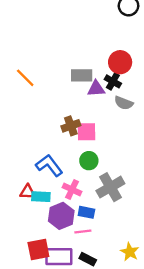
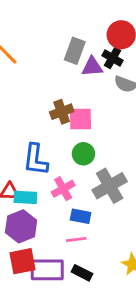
gray rectangle: (82, 75) -> (75, 51), turned -70
blue L-shape: (49, 165) -> (36, 160), turned -136
pink cross: (72, 189) -> (63, 189), turned 36
purple hexagon: (61, 216) -> (21, 226), moved

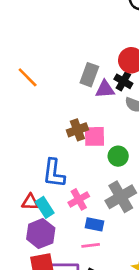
green circle: (83, 154) -> (118, 156), moved
cyan rectangle: (25, 197) -> (45, 207), turned 54

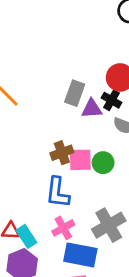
green circle: (118, 156) -> (103, 163), moved
blue L-shape: (54, 173) -> (58, 192), moved
blue rectangle: (95, 224) -> (80, 255), size x1.6

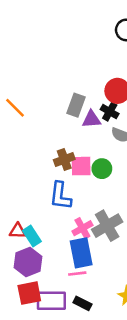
pink cross: (63, 228) -> (82, 228), moved
blue rectangle: (80, 255) -> (81, 253), turned 68

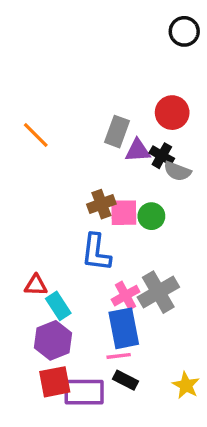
black cross: (110, 112) -> (162, 156), moved
red triangle: (18, 231) -> (36, 285), moved
black rectangle: (82, 303) -> (126, 380), moved

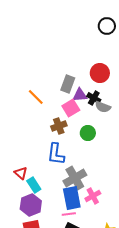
orange line: (36, 135) -> (36, 97), moved
pink square: (124, 213) -> (71, 108), moved, turned -30
red triangle: (36, 285) -> (21, 173), turned 40
gray cross: (158, 292) -> (75, 178), moved
pink cross: (126, 296) -> (93, 196), moved

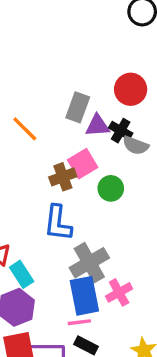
pink square: (71, 108) -> (83, 164), moved

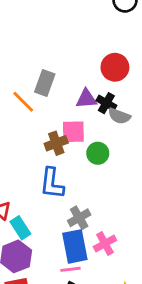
gray rectangle: (78, 107) -> (45, 83), moved
pink square: (83, 164) -> (73, 132), turned 30
gray cross: (89, 263) -> (79, 218), size x0.7

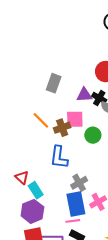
orange line: (23, 102) -> (41, 120), moved

